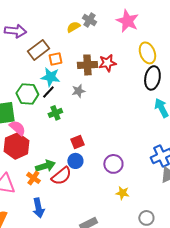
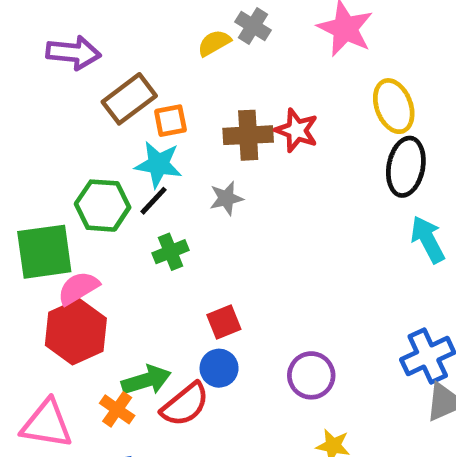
red star: (107, 63) -> (297, 130), turned 30
pink semicircle: (17, 128) -> (78, 288), turned -72

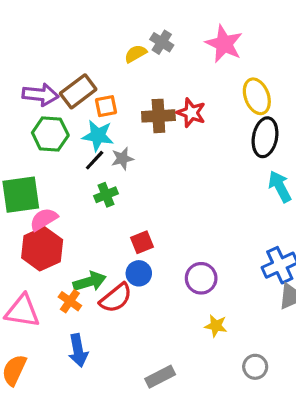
purple arrow: (73, 53) -> (40, 95), moved
gray star: (226, 198) -> (122, 159), moved
green hexagon: (103, 206) -> (50, 134), moved

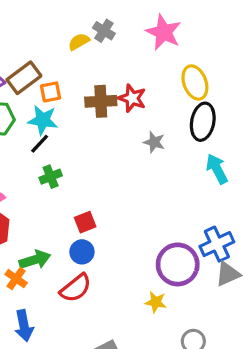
gray star: (122, 159) -> (154, 142), moved, turned 30
purple circle: (201, 278) -> (178, 264), moved, size x1.4
red semicircle: (116, 298) -> (76, 288), moved

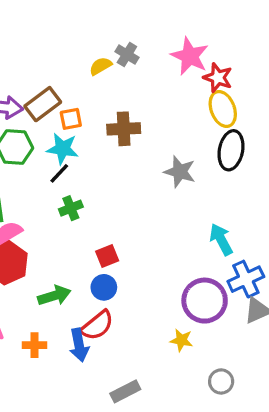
red star: (132, 98) -> (218, 78), moved
gray star: (154, 142) -> (180, 172), size x1.4
cyan arrow: (217, 169) -> (221, 239), moved
orange cross: (16, 279) -> (34, 345), moved, turned -35
blue arrow: (24, 326) -> (79, 345), moved

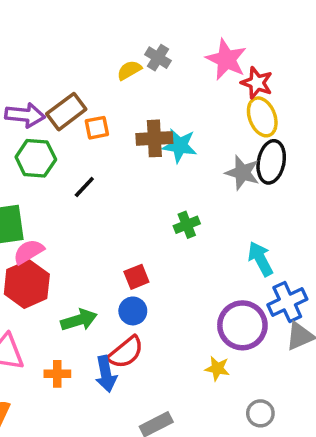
cyan star: (63, 149) -> (180, 146), moved
gray star: (180, 172) -> (242, 173), moved
green cross: (71, 208) -> (187, 225), moved

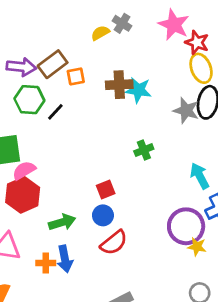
black line: (84, 187) -> (55, 112), moved
red semicircle: (126, 352) -> (114, 243), moved
yellow star: (217, 368) -> (197, 247), moved
blue arrow: (106, 374) -> (65, 259), moved

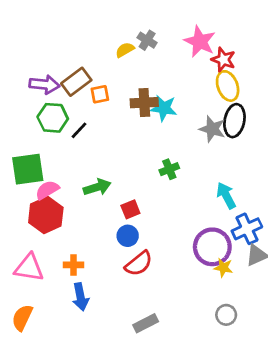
green arrow: (62, 222) -> (97, 187), moved
blue arrow: (65, 259) -> (80, 297), moved
orange cross: (46, 263) -> (74, 265), moved

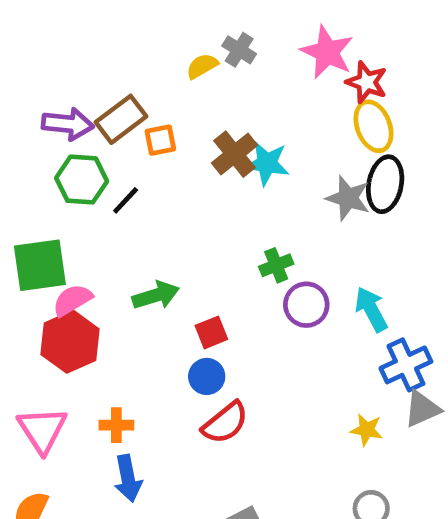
brown cross: (144, 103) -> (234, 154), turned -36
purple circle: (212, 247) -> (306, 305), moved, size x0.7
pink triangle: (29, 268) -> (42, 430), turned 48

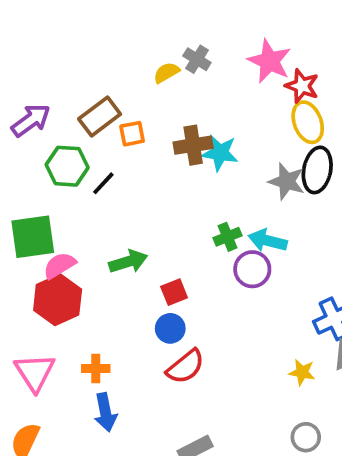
purple arrow: (68, 124) -> (31, 120), moved, turned -42
brown cross: (234, 154) -> (193, 145), turned 30
cyan arrow: (371, 309) -> (268, 241), moved, turned -48

